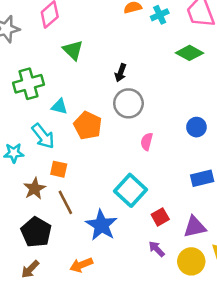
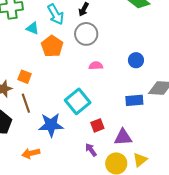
cyan arrow: (43, 136) -> (56, 14), moved
pink semicircle: (147, 142) -> (96, 66), turned 64
blue star: (101, 225) -> (51, 125), turned 30

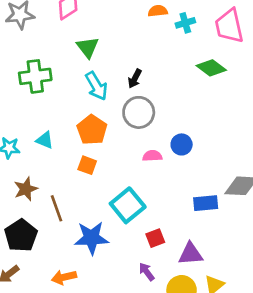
cyan triangle: (32, 28) -> (45, 140), moved
blue circle: (136, 60) -> (182, 144), moved
orange square: (25, 77) -> (87, 165), moved

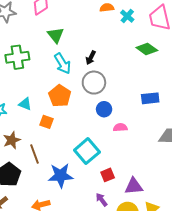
cyan cross: (185, 23) -> (127, 16), turned -32
blue circle: (182, 144) -> (104, 109), moved
pink semicircle: (152, 156) -> (120, 127), moved
orange square: (87, 165) -> (46, 122), moved
blue rectangle: (206, 203) -> (150, 98), moved

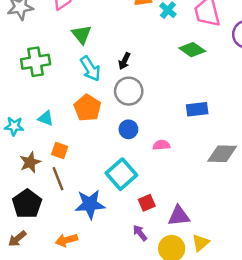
blue circle: (104, 109) -> (128, 129), moved
orange square: (46, 122) -> (60, 151), moved

